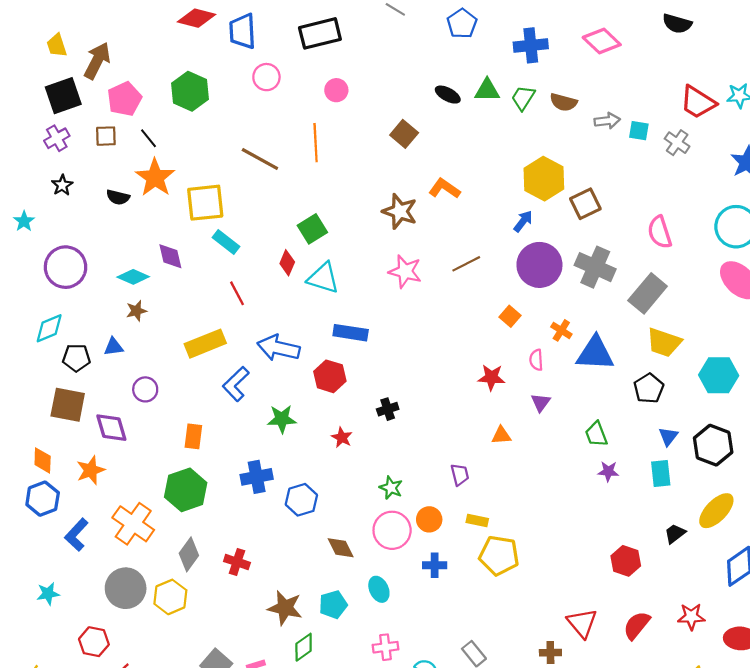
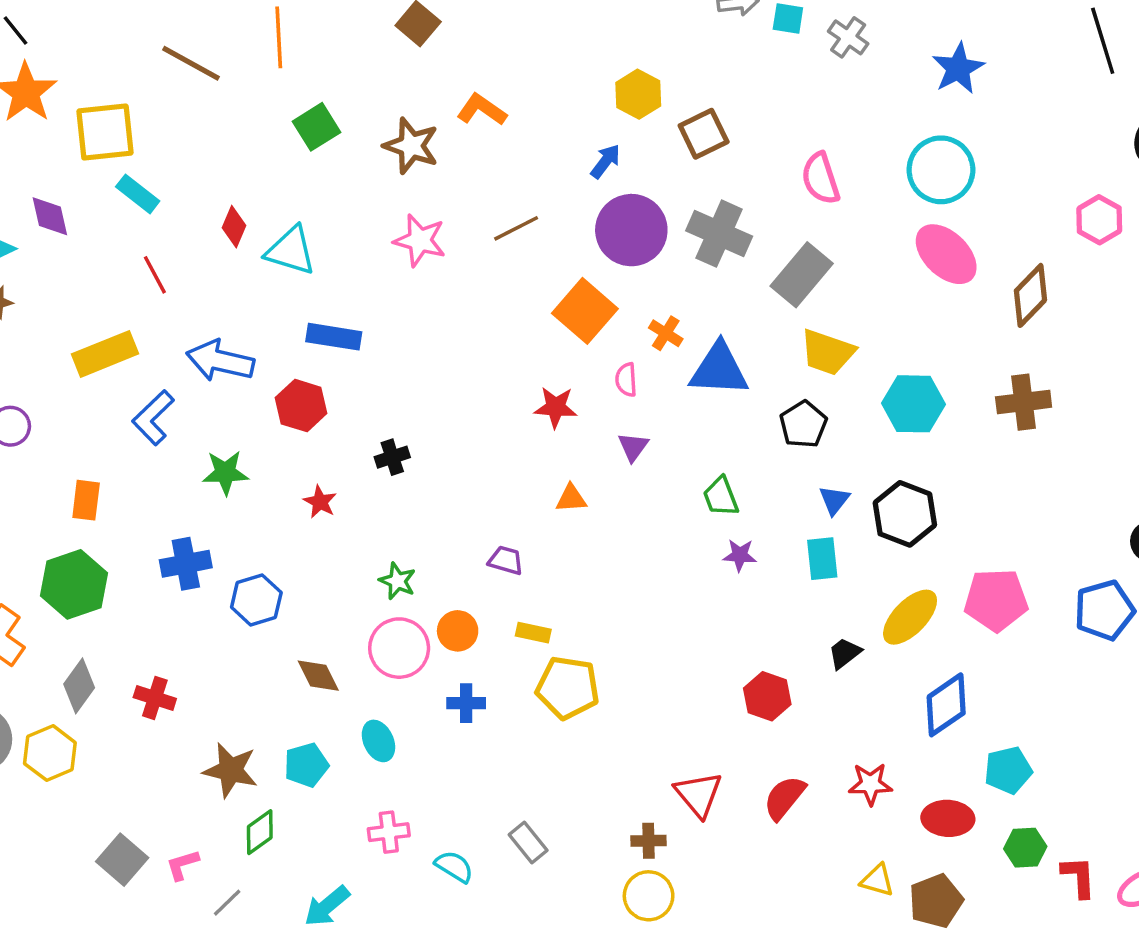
yellow hexagon: (544, 179) -> (638, 94), size x0.7
green square: (312, 229) -> (317, 127), moved
orange square: (510, 316) -> (585, 311), size x1.8
purple trapezoid: (460, 475) -> (506, 560), turned -60

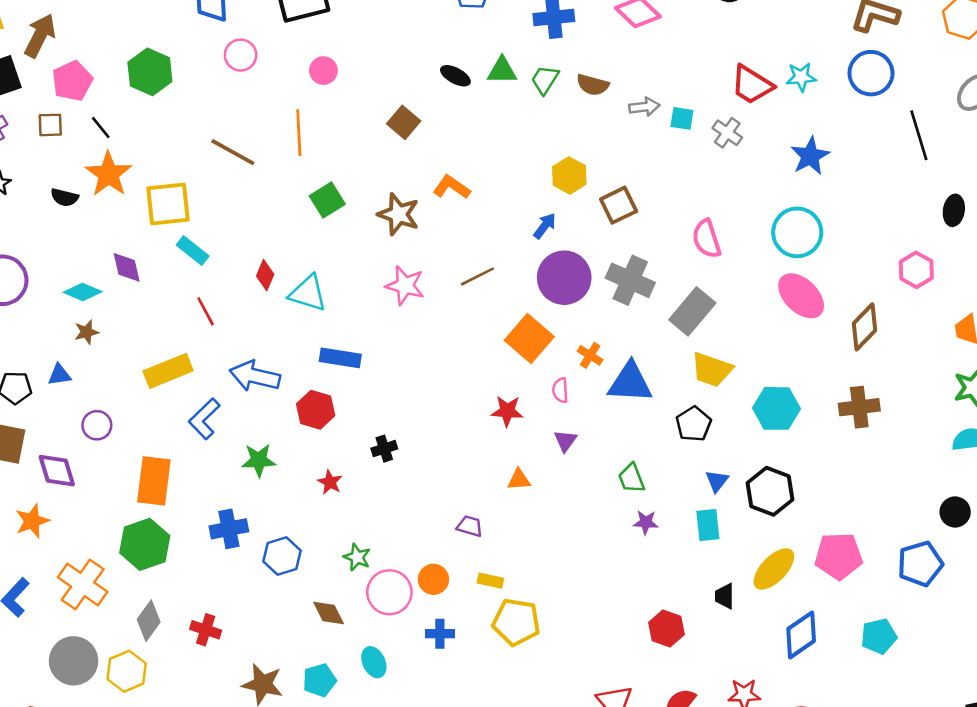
orange rectangle: (86, 500) -> (154, 481), size x1.6
green star: (397, 581) -> (357, 557), moved
black trapezoid: (845, 653) -> (725, 596), turned -52
cyan pentagon: (1008, 770) -> (879, 636), moved

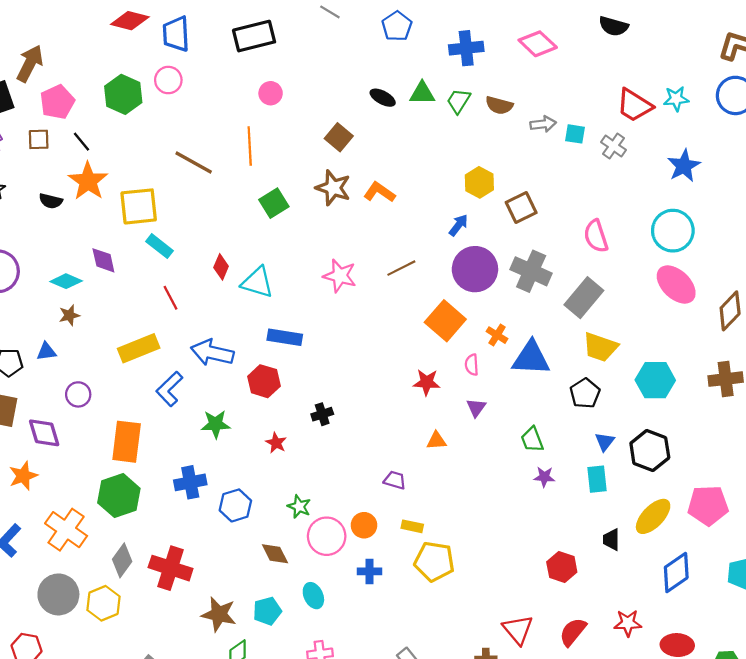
pink circle: (241, 55) -> (168, 80), moved
brown star: (398, 214) -> (333, 188), moved
red cross: (206, 630) -> (171, 568), size x1.6

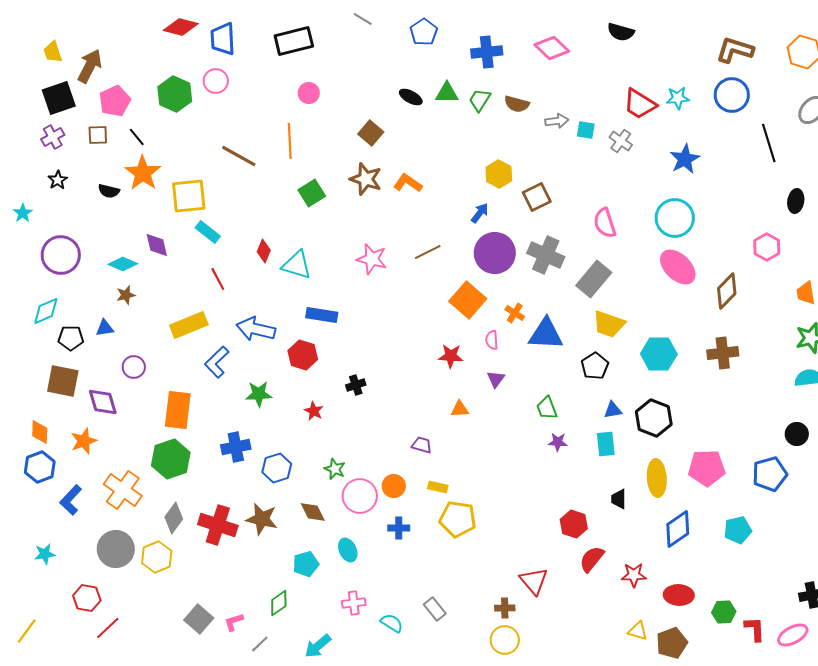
blue triangle: (605, 442) -> (613, 410), turned 42
yellow ellipse: (653, 516) -> (657, 478), turned -48
brown star: (219, 614) -> (262, 519), moved
red semicircle: (573, 632) -> (592, 559), moved

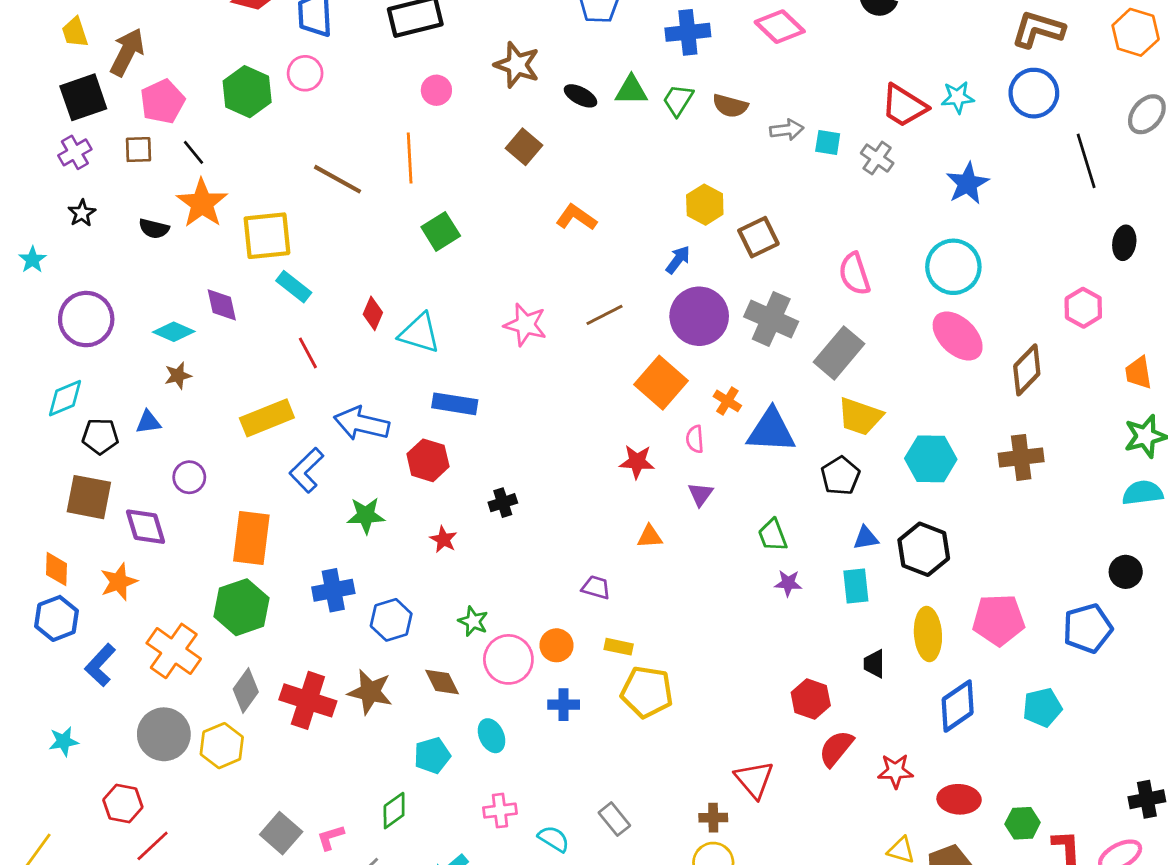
brown star: (366, 179) -> (517, 65), moved

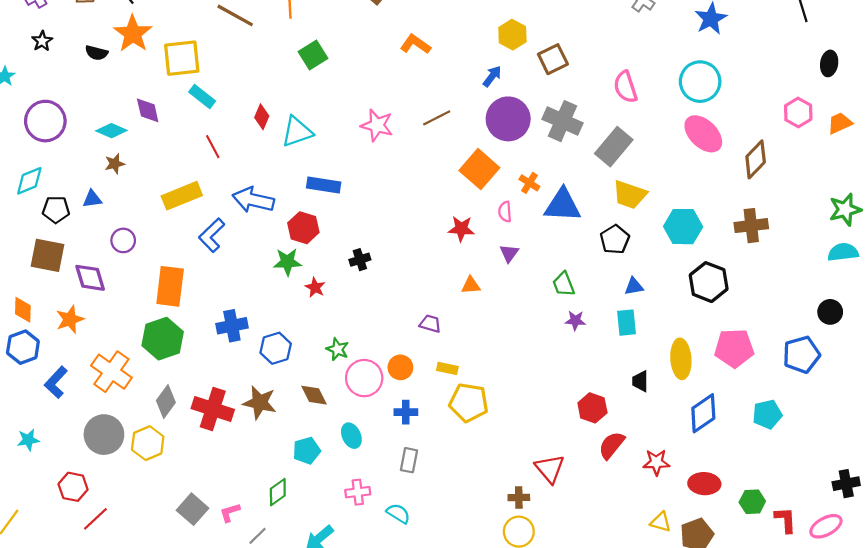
cyan triangle: (419, 333) -> (297, 132), turned -36
orange trapezoid: (1138, 373) -> (840, 123), moved, turned 75
green star: (366, 515) -> (287, 262), moved
black hexagon: (924, 549) -> (709, 282), moved
gray rectangle: (614, 819) -> (409, 460), moved, turned 50

